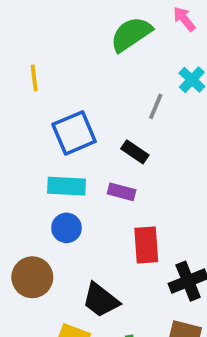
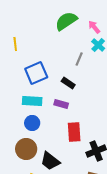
pink arrow: (184, 19) -> (94, 27), moved
brown circle: (32, 277) -> (26, 149), moved

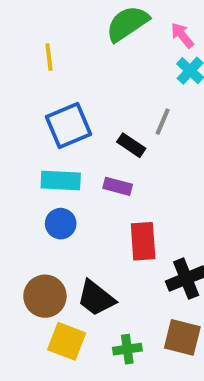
yellow line: (15, 44) -> (49, 57), moved
gray line: (79, 59) -> (163, 122), moved
brown circle: (26, 149) -> (45, 296), moved

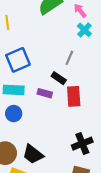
black rectangle: (131, 145) -> (59, 78), moved
red rectangle: (143, 241) -> (74, 96), moved

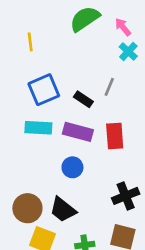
black rectangle: (59, 78) -> (83, 99), moved
purple rectangle: (45, 93) -> (78, 132), size x1.5
blue circle: (14, 114) -> (72, 167), moved

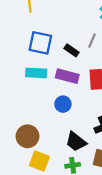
blue square: (44, 90) -> (40, 43), turned 35
black trapezoid: (63, 210) -> (76, 142), moved

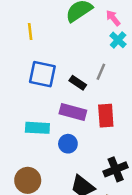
cyan rectangle: (36, 73) -> (37, 128), moved

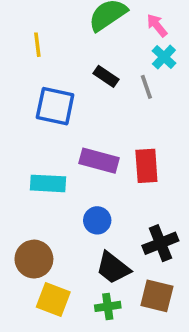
gray line: (101, 72) -> (146, 87), moved, turned -42
black rectangle: (78, 83) -> (106, 76), moved
blue circle: (68, 144) -> (97, 220), moved

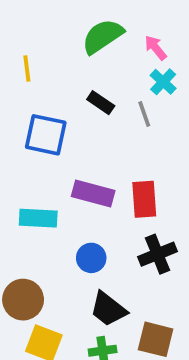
black cross: (160, 243) -> (157, 254), moved

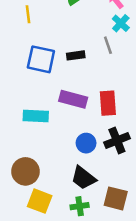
black rectangle: (101, 103) -> (76, 55), moved, turned -42
blue circle: (91, 258) -> (86, 143), moved

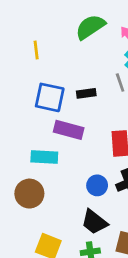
purple rectangle: (73, 99) -> (69, 130), moved
brown circle: (25, 171) -> (29, 194), moved

